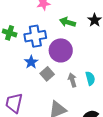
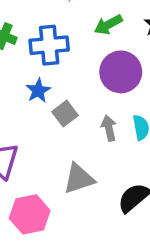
green arrow: (68, 22) -> (108, 25), turned -49
purple circle: (61, 50) -> (121, 72), moved

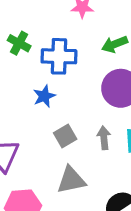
gray square: (65, 114) -> (65, 136), moved

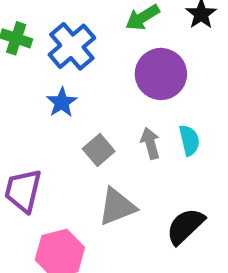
blue cross: (59, 56) -> (72, 46), turned -32

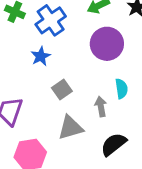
gray arrow: (150, 143) -> (101, 106), moved

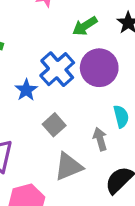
blue cross: (51, 20) -> (57, 69), moved

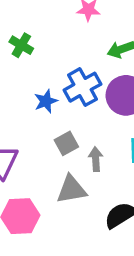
gray arrow: (100, 139) -> (96, 159), moved

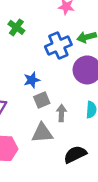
blue cross: (83, 87) -> (58, 46), moved
blue star: (46, 101) -> (32, 80), moved

